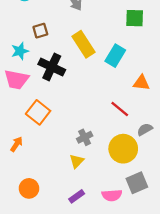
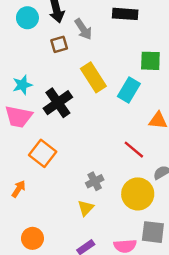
green square: (135, 18) -> (150, 61), moved
brown square: (40, 31) -> (59, 44), moved
black cross: (52, 67) -> (58, 103), turned 30
gray square: (137, 183) -> (153, 232), turned 30

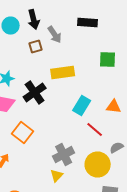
yellow rectangle: (93, 77) -> (63, 72), turned -65
cyan rectangle: (129, 90) -> (82, 106), moved
gray cross: (95, 181) -> (64, 154), size x1.5

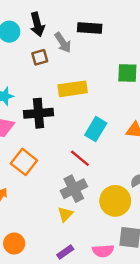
black rectangle: (88, 22) -> (90, 28), moved
black cross: (35, 92) -> (39, 113), turned 30
red line: (95, 130) -> (80, 158), moved

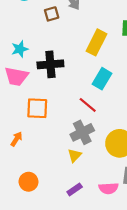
yellow rectangle: (73, 89) -> (96, 42), moved, turned -55
orange square: (24, 162) -> (37, 108), turned -35

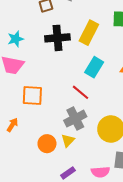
black cross: (50, 64) -> (57, 38), moved
orange circle: (29, 182) -> (47, 144), moved

